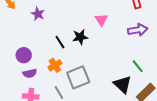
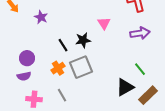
purple semicircle: (30, 73) -> (24, 76), moved
gray square: (78, 77) -> (81, 67), moved
black triangle: (123, 84) -> (125, 87), turned 48

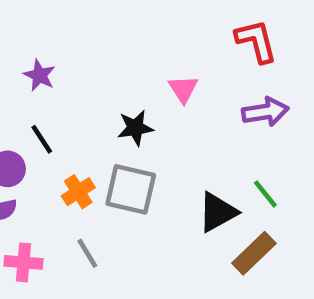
black line: (63, 45) -> (42, 139), moved
gray square: (81, 67) -> (131, 189), turned 35
black triangle: (125, 87) -> (217, 212), moved
brown rectangle: (148, 95) -> (254, 253), moved

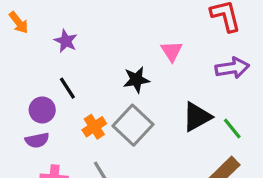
gray square: (131, 189) -> (133, 125), turned 30
black triangle: (217, 212) -> (197, 117), moved

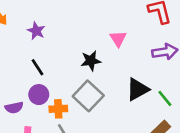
purple circle: (42, 110) -> (39, 95), moved
orange cross: (94, 127) -> (58, 109), moved, turned 30

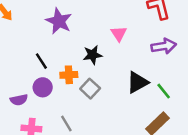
purple star: (36, 31) -> (59, 21), moved, size x1.5
gray square: (88, 96) -> (90, 89), size x0.7
orange cross: (58, 109) -> (69, 75), moved

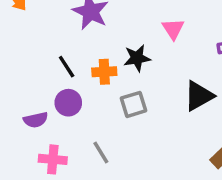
orange cross: (69, 75) -> (104, 72), moved
gray square: (90, 89) -> (134, 104), turned 30

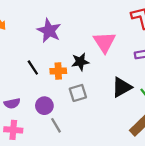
pink triangle: (173, 29) -> (104, 42), size x1.5
purple circle: (68, 103) -> (44, 106), moved
pink cross: (53, 159) -> (13, 130), moved

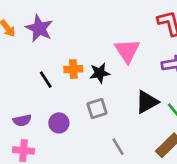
purple star: (49, 31) -> (39, 28), moved
orange cross: (58, 71) -> (73, 69), moved
gray line: (56, 125) -> (118, 147), moved

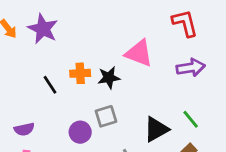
pink triangle: (127, 51) -> (139, 53), turned -36
black triangle: (147, 102) -> (156, 129), moved
purple circle: (59, 123) -> (80, 132), moved

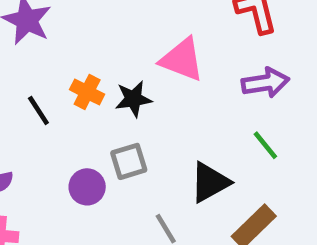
orange cross: (80, 73) -> (87, 92), turned 30
green line: (191, 119) -> (265, 145), moved

